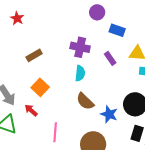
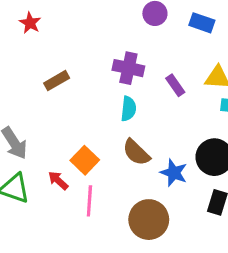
blue rectangle: (117, 30) -> (202, 23), moved
orange square: (40, 87) -> (85, 160), moved
red arrow: (31, 110) -> (58, 181), moved

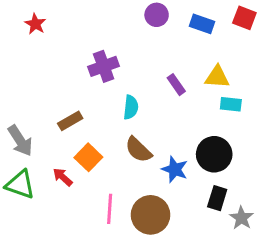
purple cross: (128, 68) -> (104, 66), moved, turned -32
brown rectangle: (57, 81) -> (70, 121), moved
pink line: (89, 201) -> (110, 209), moved

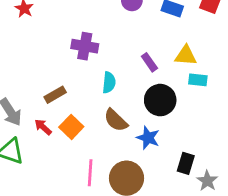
purple cross: (104, 66) -> (85, 46), turned 30
black circle: (214, 154) -> (160, 100), moved
red arrow: (63, 177) -> (43, 127), moved

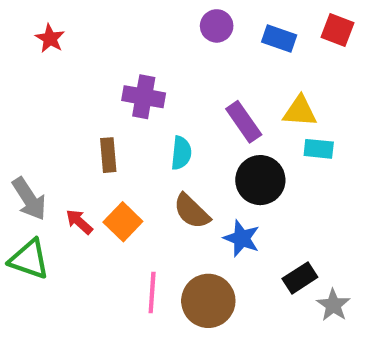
purple rectangle: (149, 62) -> (244, 122), size x1.4
brown rectangle: (55, 95) -> (108, 155), moved, turned -65
black rectangle: (186, 163) -> (300, 278), turned 40

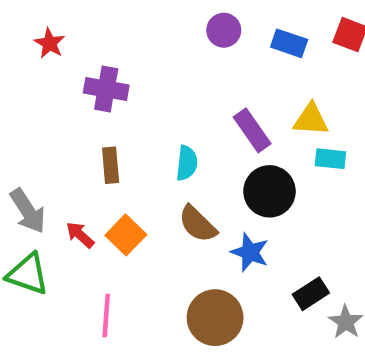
purple cross: (144, 97) -> (106, 89), moved
pink line: (152, 293) -> (106, 315), moved

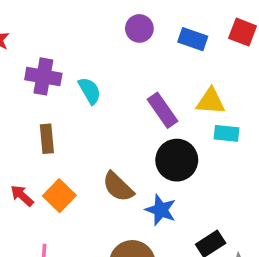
cyan semicircle: (187, 163) -> (90, 91), moved, turned -36

